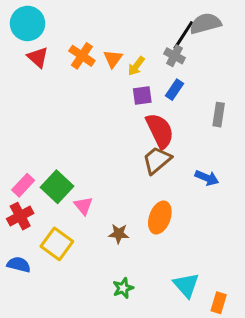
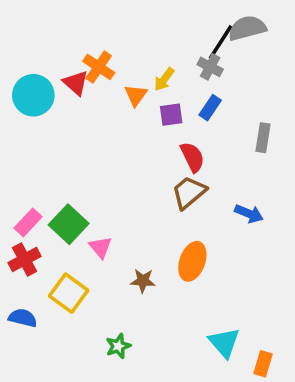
cyan circle: (28, 23) -> (33, 95), moved
red triangle: (38, 57) -> (76, 83), moved
orange triangle: (113, 59) -> (136, 95), moved
red semicircle: (160, 131) -> (192, 157), size x0.7
green star: (123, 288) -> (118, 346), moved

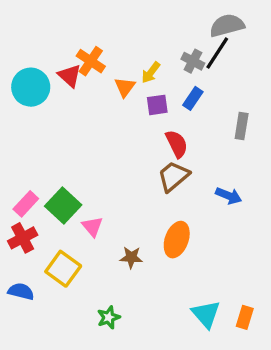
black line: (221, 42) -> (217, 53), moved
orange rectangle: (263, 364) -> (245, 317), moved

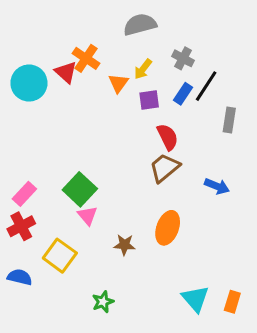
gray semicircle: (227, 25) -> (140, 24), moved
black line: (217, 53) -> (206, 86), moved
green square: (63, 205) -> (80, 189), moved

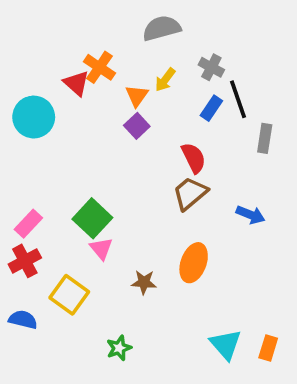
cyan circle: (29, 83) -> (34, 117), moved
black line: (206, 86) -> (238, 99), turned -52
purple square: (149, 100) -> (137, 126), moved, turned -35

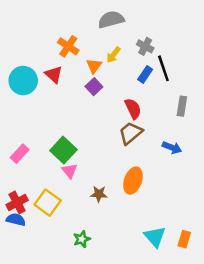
red triangle: (76, 83) -> (54, 74), moved
gray rectangle: (265, 138) -> (182, 106), moved
red cross: (25, 261) -> (17, 203), moved

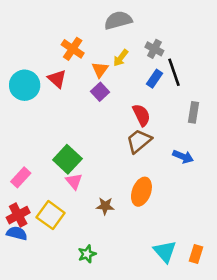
pink rectangle: (20, 154) -> (21, 177), moved

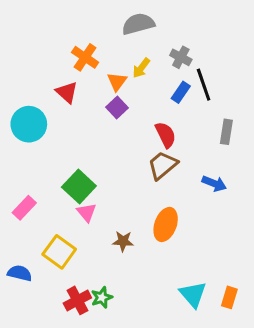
cyan circle: (25, 85) -> (29, 124), moved
red cross: (18, 215) -> (77, 300), moved

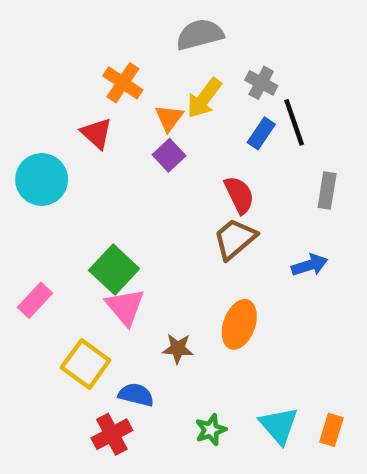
yellow arrow: (141, 68) -> (204, 98), size x1.4
blue arrow: (214, 183) -> (310, 265), turned -40
pink triangle: (87, 212) -> (125, 307), size x1.4
blue semicircle: (20, 273) -> (136, 395), moved
green star: (102, 297) -> (211, 430), moved

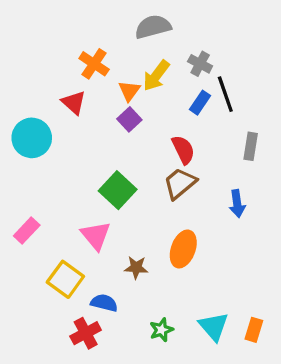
blue arrow: (310, 265) -> (237, 204), turned 100
green square: (114, 270) -> (118, 190), moved

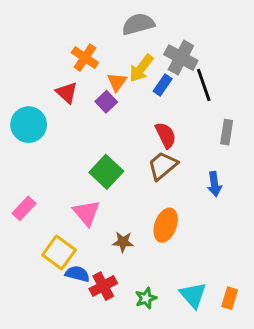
gray cross: (200, 64) -> (181, 58), size x1.5
blue rectangle: (200, 103) -> (163, 85), moved
purple square: (129, 119) -> (106, 102), moved
blue semicircle: (104, 303) -> (77, 274), moved
red cross: (86, 333) -> (103, 286), moved

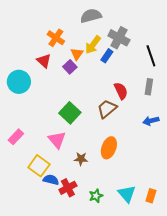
black line: (204, 85) -> (151, 56), moved
red semicircle: (166, 135) -> (121, 91), moved
blue arrow: (214, 184) -> (151, 121), moved, turned 84

